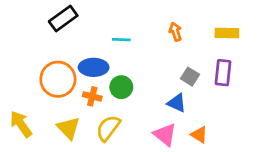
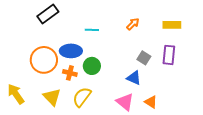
orange arrow: (175, 32) -> (133, 24), turned 64

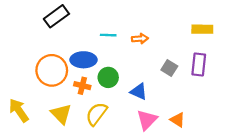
orange arrow: (133, 24) -> (140, 39), moved, turned 40
blue triangle: (134, 78) -> (139, 92), moved
pink triangle: (125, 102) -> (147, 120), turned 36

